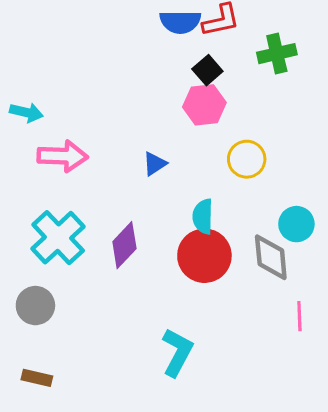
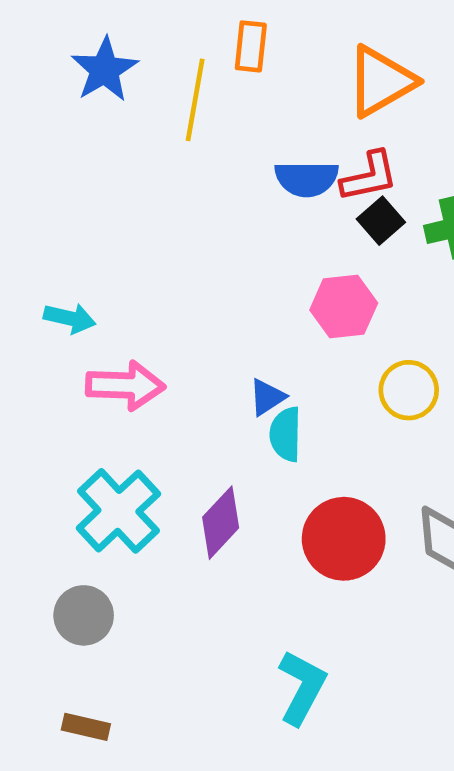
black square: (207, 70) -> (381, 221), moved
cyan semicircle: (203, 217) -> (286, 434), moved

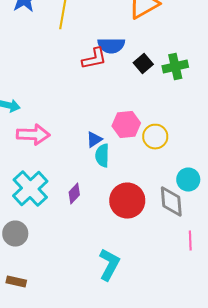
red L-shape: (369, 176) -> (94, 59), moved
pink hexagon: (344, 307) -> (126, 125), moved
purple diamond: (221, 523) -> (74, 194), size x0.7

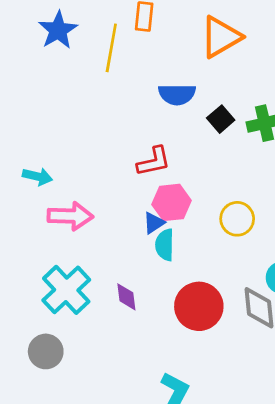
red L-shape: (94, 59) -> (154, 161), moved
pink hexagon: (126, 125) -> (172, 202), moved
purple diamond: (74, 194) -> (126, 297), turned -50

